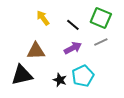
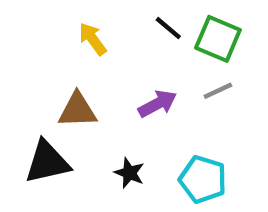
black line: (73, 25) -> (168, 28), moved
cyan pentagon: (83, 76) -> (203, 179), moved, turned -30

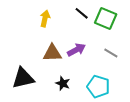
yellow arrow: (93, 39) -> (45, 19), turned 49
gray line: (218, 91) -> (111, 53), moved, turned 56
brown triangle: (77, 110) -> (52, 53), moved

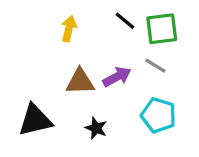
green square: (106, 19) -> (162, 29), turned -30
gray line: (111, 53) -> (155, 66), moved
cyan pentagon: (98, 87) -> (159, 115), moved

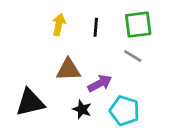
black line: (125, 21) -> (96, 27), moved, turned 54
purple arrow: (117, 77) -> (100, 83), moved
cyan pentagon: (159, 115) -> (124, 111), moved

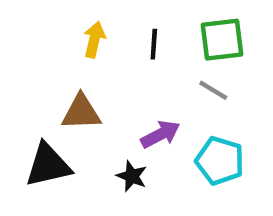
brown triangle: (68, 70) -> (81, 112), moved
cyan pentagon: (124, 111) -> (220, 161), moved

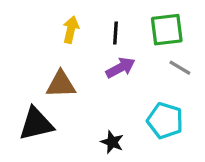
gray line: (213, 90) -> (180, 68), moved
purple arrow: (160, 134) -> (120, 68), moved
black star: (132, 176) -> (112, 142), moved

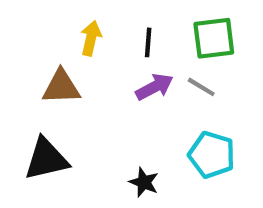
gray line: (180, 68) -> (201, 87), moved
brown triangle: (61, 84) -> (61, 87), moved

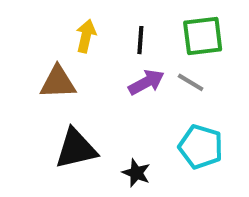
black triangle: (46, 159) -> (76, 149), moved

